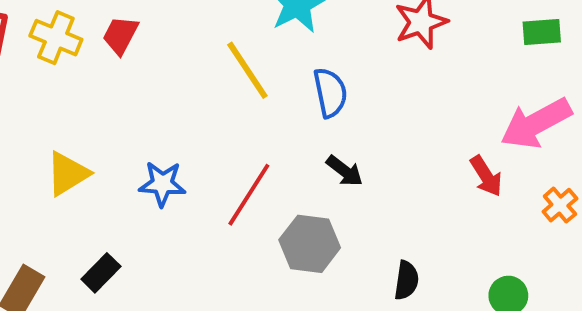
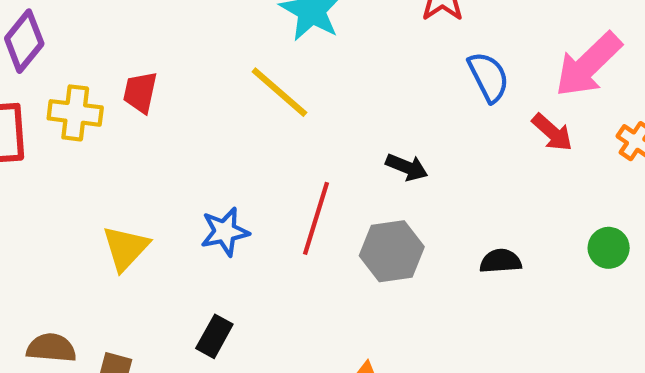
blue semicircle: (330, 93) -> (488, 77), moved
black rectangle: (101, 273) -> (214, 336), moved
black semicircle: (406, 280) -> (501, 261), turned -87

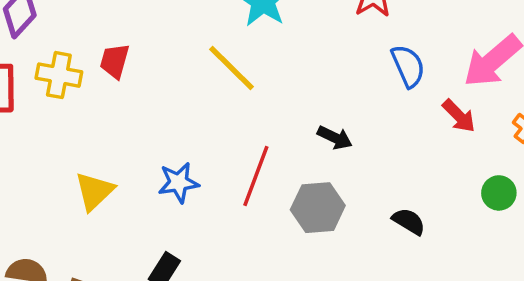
green circle: (609, 248) -> (499, 193), moved
black semicircle: (501, 261) -> (409, 221), turned 32

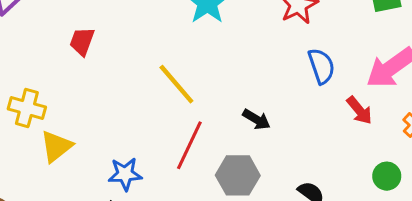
yellow line: (232, 68) -> (176, 84), moved
yellow cross: (59, 75) -> (27, 108), moved
blue star: (179, 183) -> (125, 174), moved

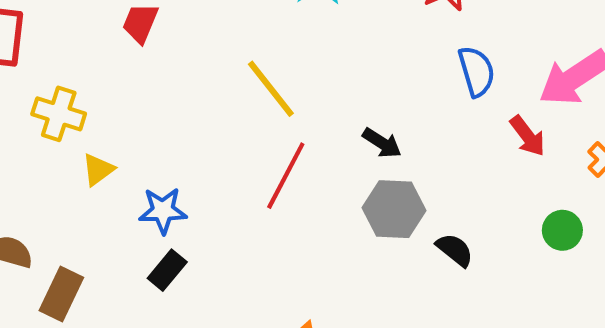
yellow triangle: (56, 146) -> (98, 170), size x0.7
blue star: (125, 174) -> (163, 211), moved
gray hexagon: (238, 175) -> (394, 209), moved

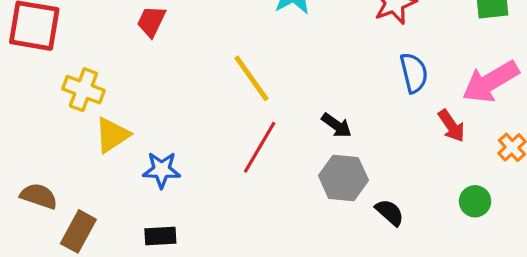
yellow triangle: (98, 170) -> (112, 135), size x1.4
black rectangle: (167, 270) -> (160, 236), moved, turned 44

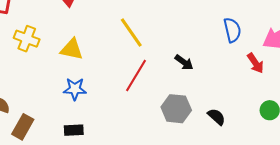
yellow triangle: (112, 135) -> (72, 49), moved, turned 45
gray hexagon: (343, 178) -> (176, 109), moved

